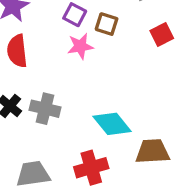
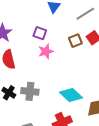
brown square: (107, 24) -> (75, 41), moved, turned -32

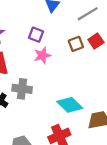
gray cross: (30, 91) -> (22, 89), moved

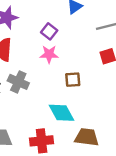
brown square: (76, 44) -> (73, 80), moved

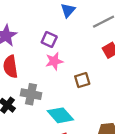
cyan diamond: (62, 113) -> (60, 115), moved

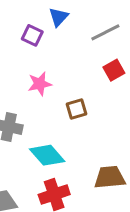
purple square: (49, 40) -> (32, 35), moved

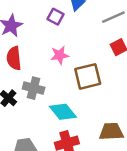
brown square: (76, 109) -> (88, 76), size x1.6

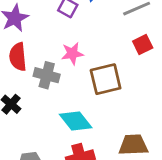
gray cross: (34, 88) -> (47, 75), moved

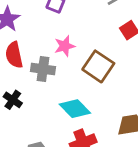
brown square: (106, 79) -> (98, 66), turned -36

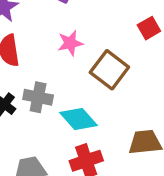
gray cross: (43, 69) -> (38, 97), moved

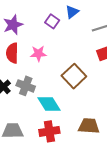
pink star: (70, 43) -> (38, 54), moved

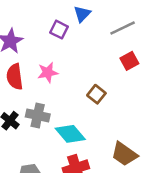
brown square: (74, 76) -> (96, 94), size x0.6
brown trapezoid: (89, 126) -> (124, 154), turned -140

